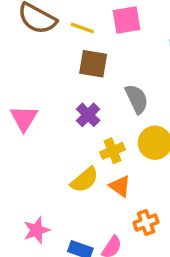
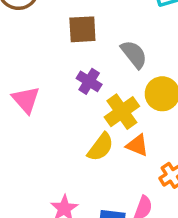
yellow cross: (113, 151) -> (122, 112), size x1.4

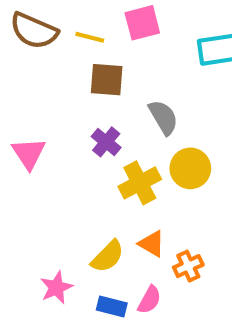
orange triangle: (137, 145) -> (152, 244), moved
yellow semicircle: (101, 147) -> (108, 256), moved

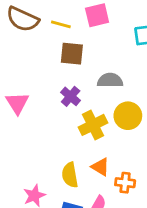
gray semicircle: (163, 117) -> (110, 80), turned -60
yellow semicircle: (108, 256) -> (70, 175), turned 125
orange cross: (188, 266) -> (125, 183), turned 30

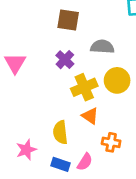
orange triangle: (100, 167) -> (90, 116), moved

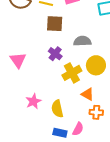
orange triangle: (90, 116) -> (88, 94), moved
pink star: (26, 150) -> (33, 101), moved

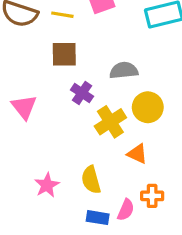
brown square: (55, 24) -> (64, 54), moved
pink star: (33, 101) -> (47, 185), moved
orange cross: (96, 112) -> (152, 196), moved

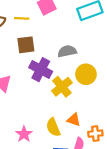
purple cross: (82, 93) -> (41, 70), size x1.5
orange triangle: (137, 154) -> (74, 120), moved

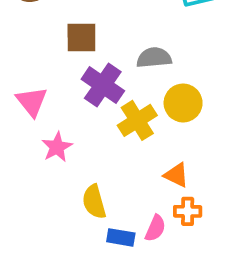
orange triangle: (74, 120) -> (176, 175), moved
yellow semicircle: (53, 127) -> (94, 202), moved
pink star: (24, 134) -> (57, 147), moved

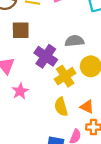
brown square: (81, 37) -> (21, 30), moved
yellow semicircle: (94, 202) -> (61, 107), moved

